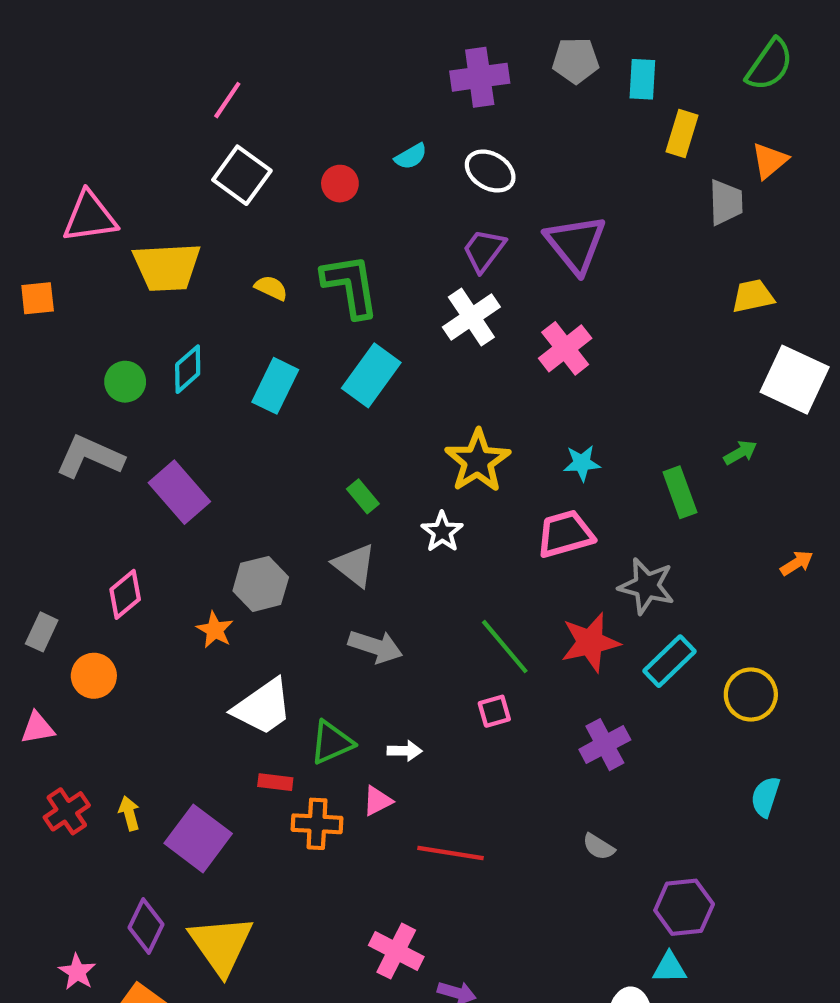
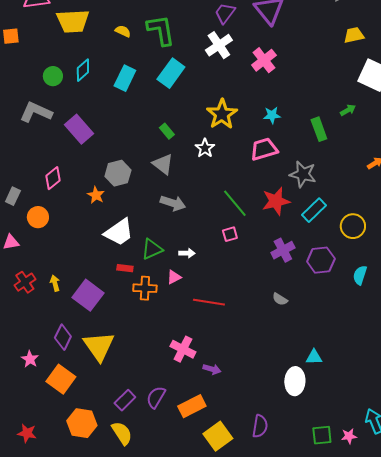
purple hexagon: (684, 907) -> (321, 260), moved

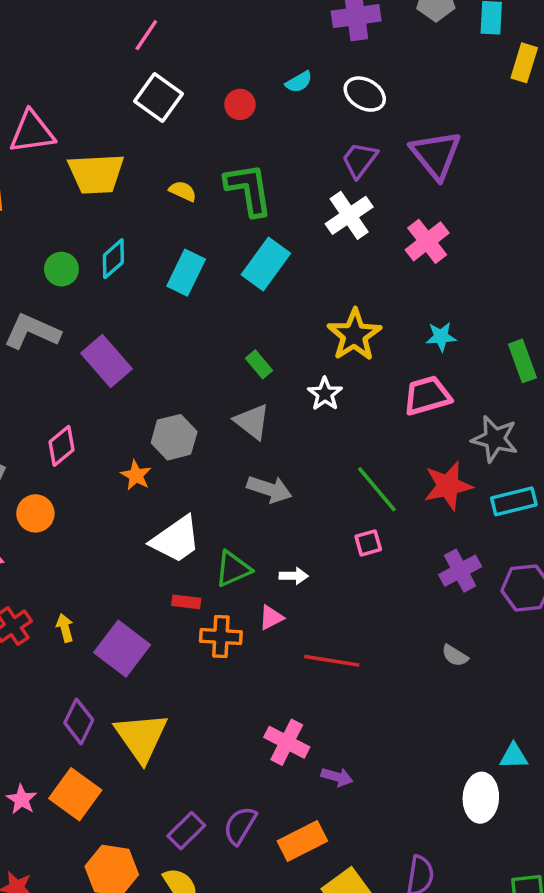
cyan rectangle: (314, 210) -> (514, 501), turned 30
pink star: (30, 359) -> (22, 799), moved

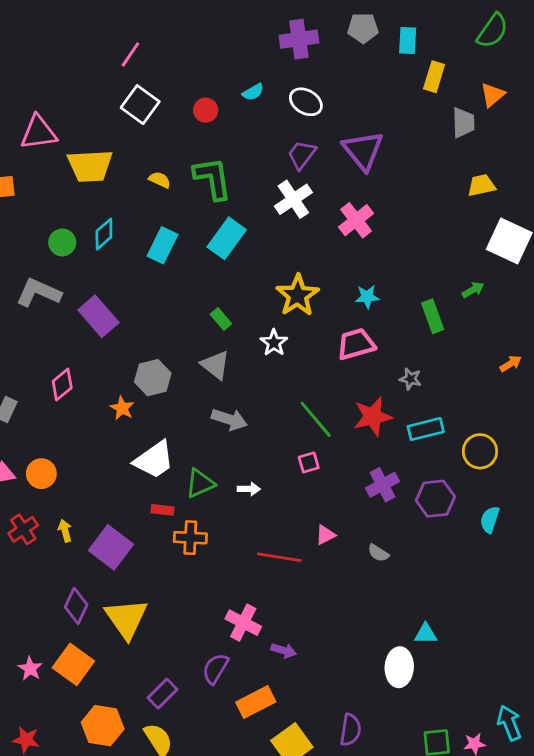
gray star: (495, 439) -> (410, 379), size x0.6
orange circle: (35, 513) -> (41, 474), moved
pink triangle: (271, 617) -> (325, 535), moved
purple semicircle: (240, 825) -> (215, 669), moved

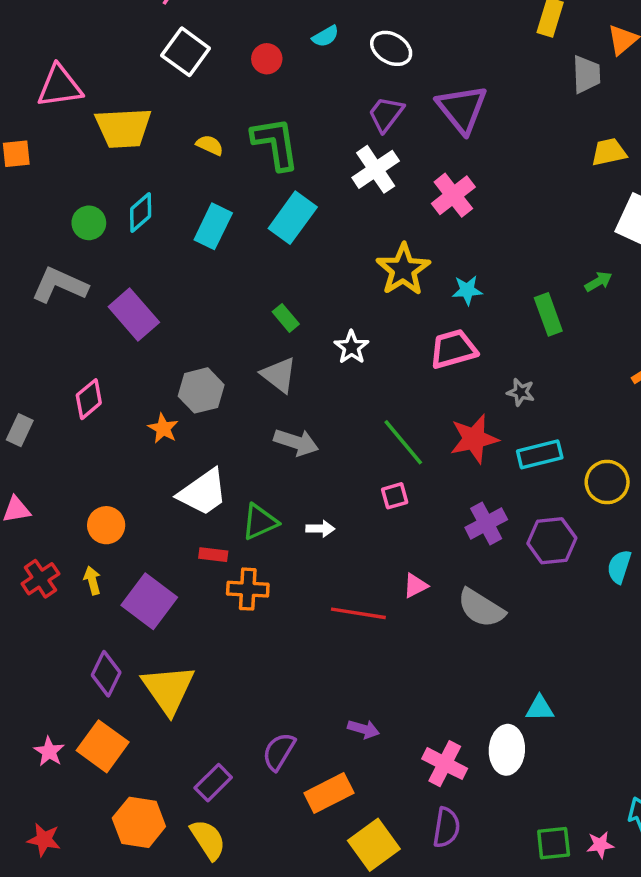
yellow star: (298, 295) -> (403, 270), moved
orange circle: (41, 474) -> (106, 525), moved
gray semicircle: (378, 553) -> (481, 608), size x1.8
pink cross: (243, 623) -> (445, 764), moved

